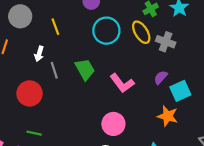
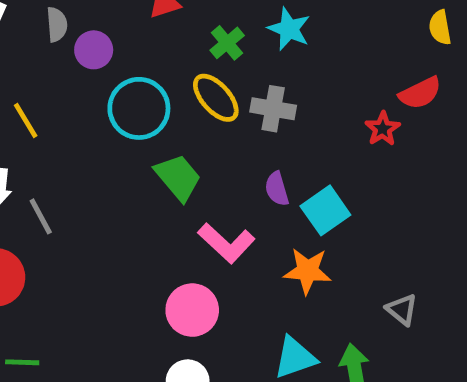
green trapezoid: (85, 69) -> (178, 177), moved
purple semicircle: (161, 77) -> (277, 189), turned -48
pink L-shape: (122, 83) -> (226, 243), moved

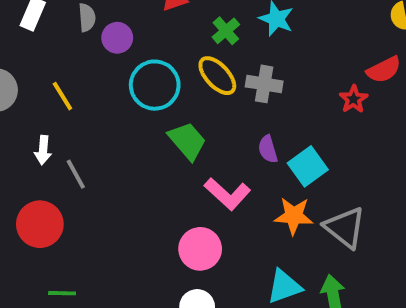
gray triangle: (402, 310) -> (345, 228), moved, size x1.6

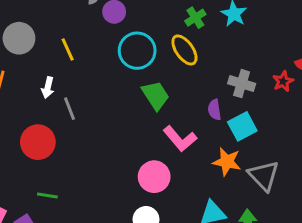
gray cross: (264, 84) -> (242, 84), moved

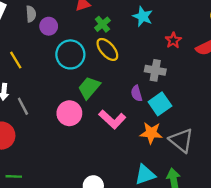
green cross: (195, 18) -> (102, 24), moved
red star: (283, 81) -> (173, 40), moved
green trapezoid: (156, 95) -> (89, 88), turned -100
pink circle: (154, 177) -> (69, 113), moved

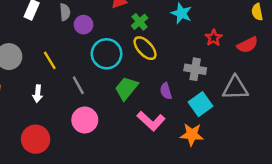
purple semicircle: (137, 93) -> (166, 91), moved
gray line: (23, 106) -> (78, 85), moved
pink circle: (69, 113) -> (85, 120), moved
gray triangle: (181, 140) -> (235, 88), moved, turned -40

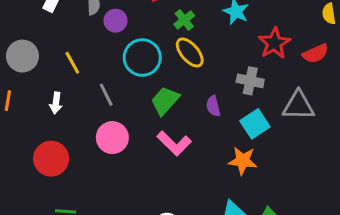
red star: (214, 38) -> (274, 43), size x1.5
pink L-shape: (151, 121) -> (174, 143), moved

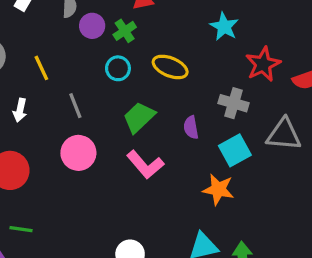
green cross: (184, 20) -> (125, 31), moved
yellow ellipse: (190, 52) -> (170, 67), turned -32
cyan circle: (142, 58) -> (118, 68), size x0.6

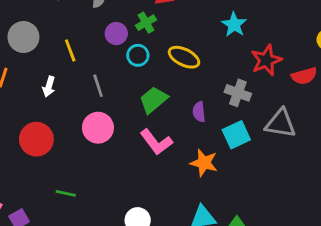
purple circle: (92, 26) -> (116, 34), moved
orange star: (218, 189) -> (204, 163), moved
green line: (21, 229) -> (66, 193), moved

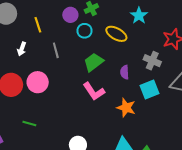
cyan star: (234, 25) -> (139, 16), moved
pink circle: (98, 128) -> (38, 82), moved

